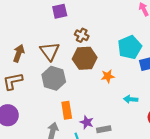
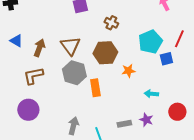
brown cross: (82, 35) -> (111, 23), moved
orange rectangle: (67, 110) -> (95, 88), moved
purple star: (87, 122) -> (146, 120), moved

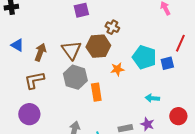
cyan pentagon: (150, 42) -> (144, 57), moved, turned -30
brown hexagon: (105, 53) -> (98, 46), moved
orange star: (128, 71) -> (117, 69), moved

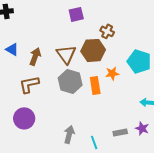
orange rectangle: (96, 92) -> (95, 85), moved

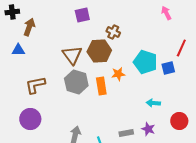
blue triangle: (12, 49) -> (18, 50), turned -32
brown arrow: (35, 56) -> (29, 27), moved

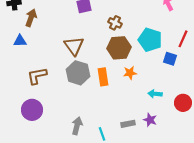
brown hexagon: (99, 51) -> (119, 48), moved
cyan pentagon: (145, 62) -> (150, 40), moved
blue square: (168, 68) -> (170, 59), turned 32
orange star: (118, 74) -> (130, 73), moved
red circle: (179, 121) -> (183, 103), moved

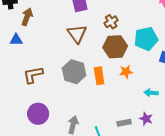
brown cross: (115, 23) -> (111, 22), turned 32
cyan pentagon: (150, 40) -> (146, 39), turned -30
brown triangle: (74, 46) -> (77, 34), moved
purple circle: (32, 110) -> (38, 114), moved

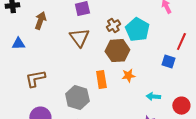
brown arrow: (27, 17) -> (40, 21), moved
cyan pentagon: (146, 39) -> (137, 30), moved, turned -30
gray hexagon: (74, 72) -> (77, 98), moved

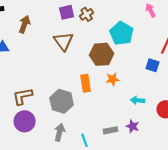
brown cross: (113, 26) -> (87, 14), moved
brown L-shape: (35, 79) -> (23, 96), moved

